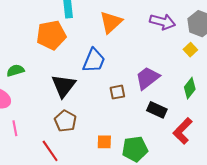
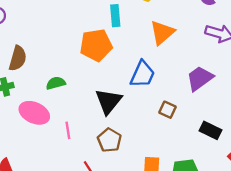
purple trapezoid: (147, 78) -> (200, 78), moved
brown square: (117, 92) -> (167, 110), turned 35
pink line: (15, 128) -> (68, 130), moved

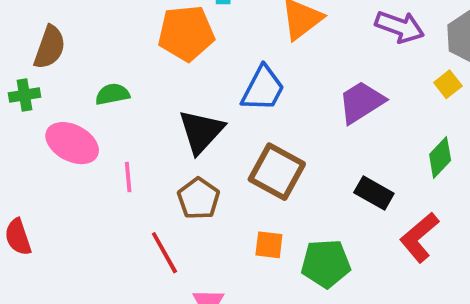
brown square: (167, 110) -> (277, 172), moved, size x1.8

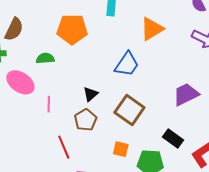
orange pentagon: (186, 33) -> (72, 29), moved
purple trapezoid: (361, 102) -> (186, 94), moved
black triangle: (201, 131) -> (91, 94), moved, size x0.6
black rectangle: (374, 193) -> (173, 138), moved

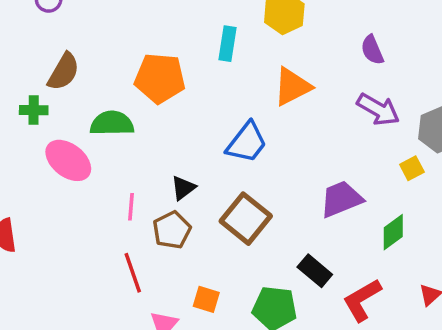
green semicircle: (45, 58) -> (112, 123), size x1.4
pink line: (49, 104) -> (131, 207), moved
orange square: (121, 149) -> (206, 299), moved

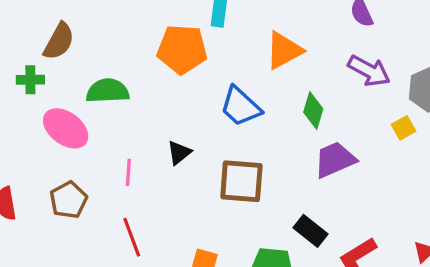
orange pentagon: (160, 78) -> (182, 49), moved
blue trapezoid: (247, 143) -> (241, 106), turned 96
brown square: (246, 219) -> (241, 181), turned -33
brown pentagon: (172, 230) -> (68, 200), moved
green diamond: (393, 232) -> (313, 111), moved, turned -36

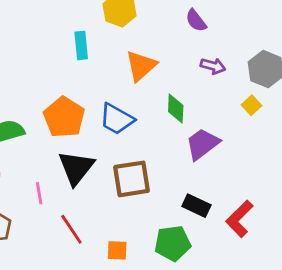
orange pentagon: (182, 49) -> (64, 117), moved, turned -30
purple arrow: (369, 71) -> (213, 66), size x0.7
black triangle: (179, 153) -> (76, 168), size x1.8
red line: (132, 237) -> (71, 229), moved

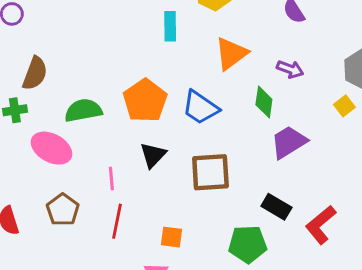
purple arrow: (213, 66) -> (290, 69), moved
black triangle: (76, 168) -> (153, 155), size x0.7
red line: (71, 229) -> (117, 221), moved, turned 40
orange square: (117, 250) -> (171, 237), moved

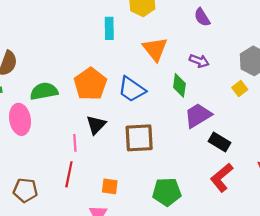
orange triangle: (231, 54) -> (155, 49), turned -32
pink ellipse: (51, 148) -> (20, 119), turned 52
pink line: (111, 178) -> (75, 143), moved
black rectangle: (276, 207) -> (220, 142), moved
brown pentagon: (63, 210) -> (25, 190), moved, turned -30

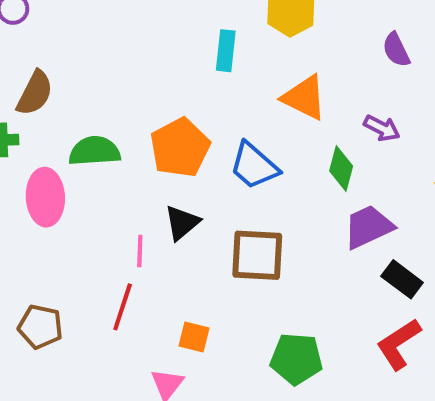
orange triangle: (155, 49) -> (304, 98), turned -32

